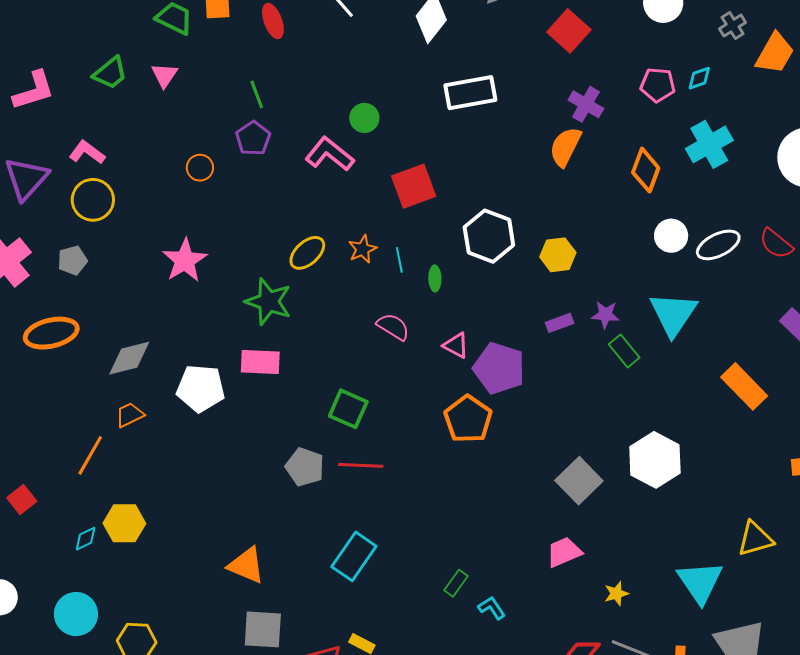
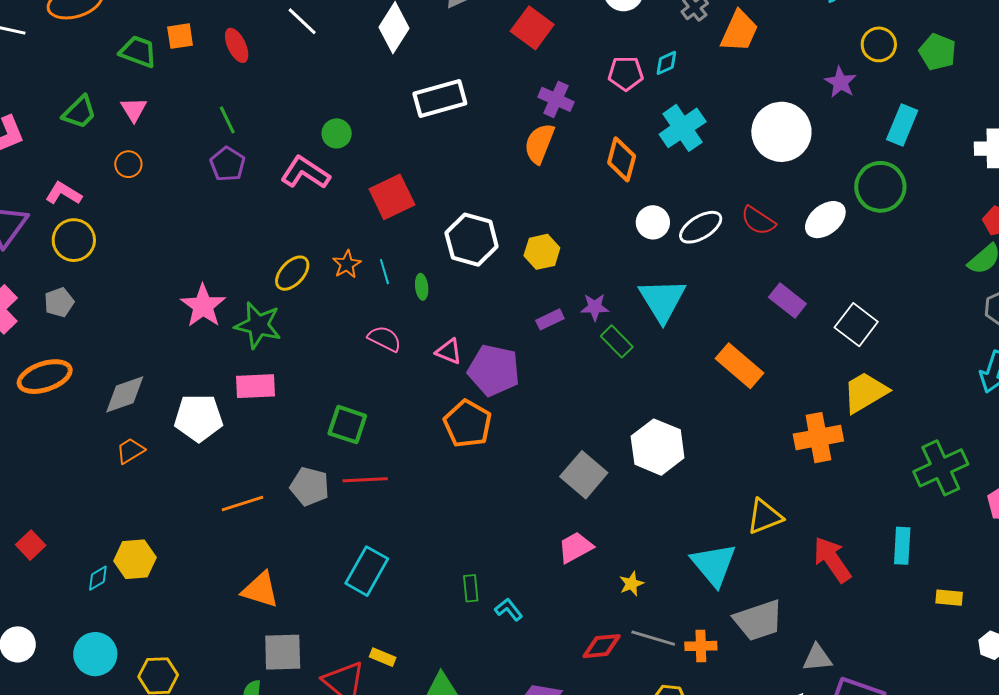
orange circle: (200, 168) -> (128, 164), moved
pink star: (185, 260) -> (203, 306), moved
orange line: (90, 455) -> (242, 504), moved, turned 48
green rectangle: (456, 583) -> (471, 588), turned -36

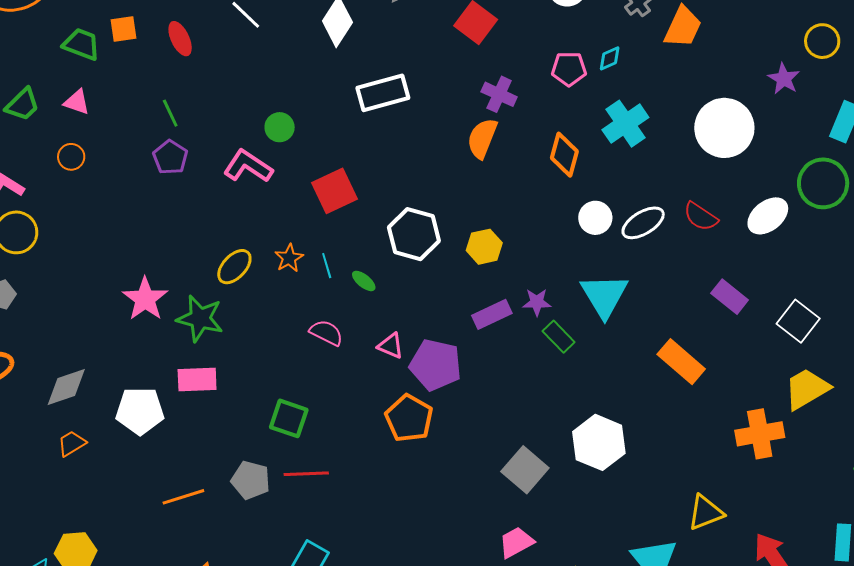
pink triangle: (134, 109) -> (77, 102), turned -40
green ellipse: (422, 287) -> (364, 281), turned -45
purple rectangle: (550, 319) -> (492, 314), size x1.4

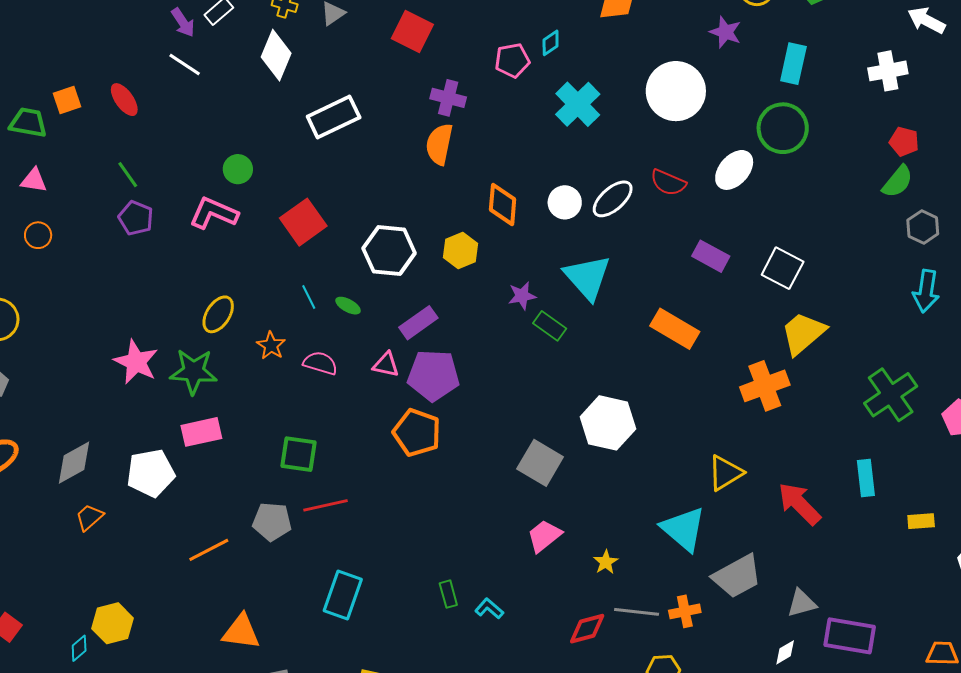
orange diamond: (564, 155) -> (503, 204), moved
orange star: (289, 258) -> (271, 346), moved
purple rectangle: (492, 314) -> (418, 323), moved

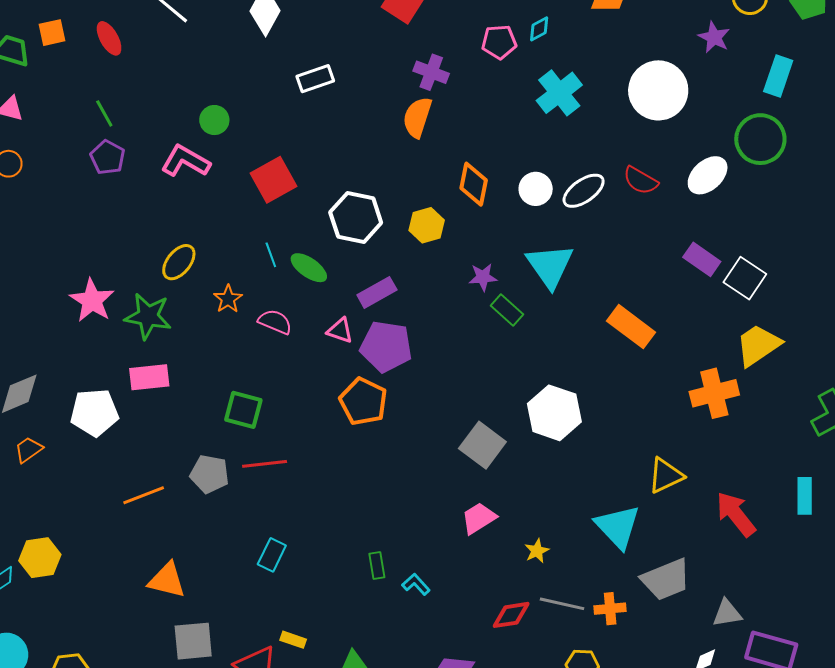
white rectangle: (334, 117) -> (315, 79), size x0.7
purple rectangle: (711, 256) -> (702, 259), moved
green ellipse: (348, 306) -> (309, 268), size x1.5
cyan rectangle: (343, 595) -> (272, 555), size x0.7

